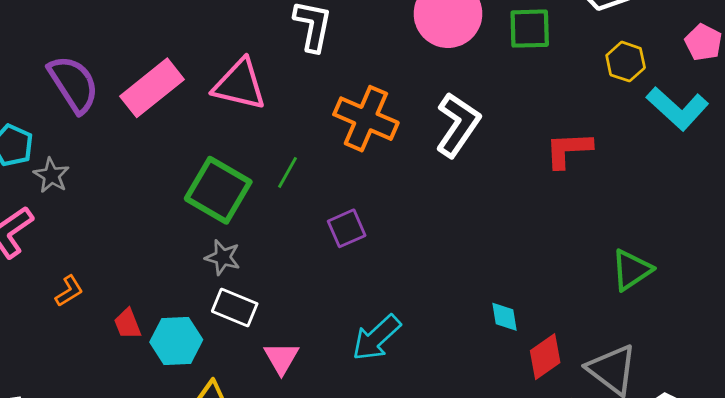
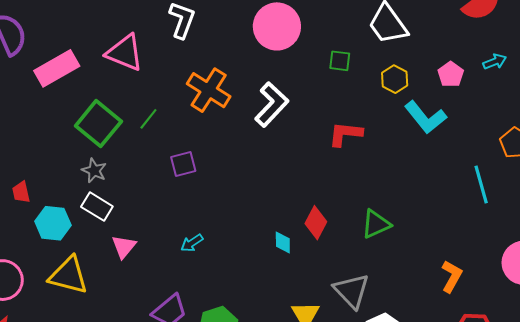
green square: (530, 29) -> (340, 61), moved, size x0.7
pink rectangle: (152, 88) -> (57, 68), moved
red trapezoid: (128, 324) -> (21, 192), moved
cyan arrow: (376, 338) -> (192, 243), size x0.6
red diamond: (545, 357) -> (316, 223), moved, turned -36

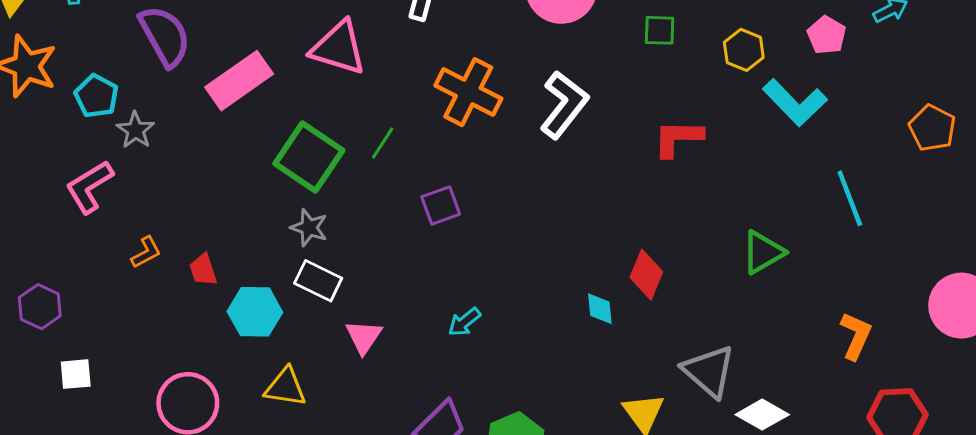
cyan line: (481, 185) -> (850, 198), moved
green triangle: (376, 224) -> (763, 252), moved
yellow triangle: (69, 275) -> (285, 387), size x0.7

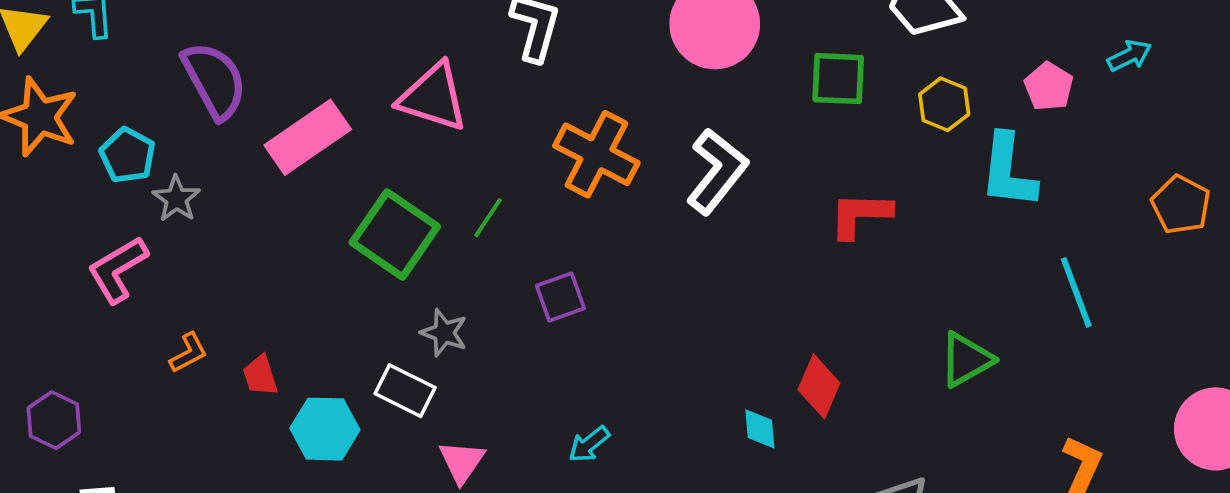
green square: (660, 30) -> (838, 79), size x1.4
cyan L-shape: (795, 102) -> (1008, 171), turned 50
gray star: (309, 228) -> (444, 333), moved

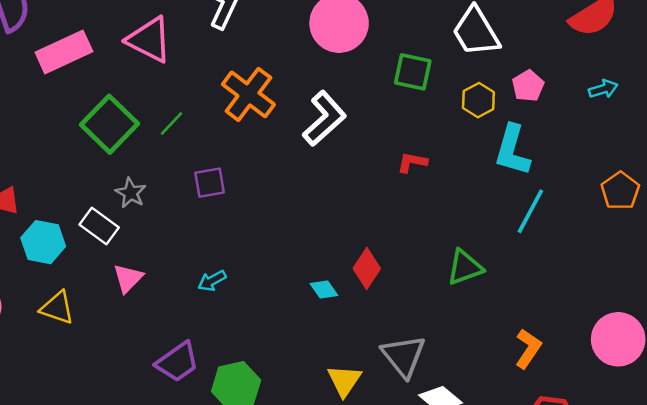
pink pentagon: (1049, 87) -> (528, 86), moved
red L-shape: (860, 215) -> (412, 162), size x0.7
cyan line: (1076, 292) -> (530, 211), moved, turned 39
cyan diamond: (760, 429) -> (324, 289), turned -40

